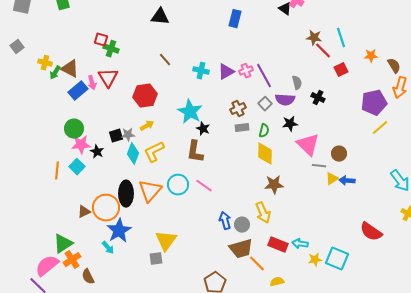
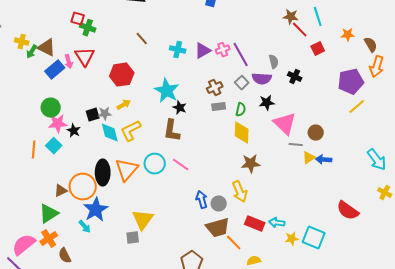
cyan diamond: (133, 154) -> (110, 133), turned -35
green triangle: (63, 244) -> (49, 214), moved

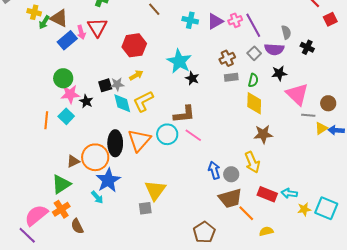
brown L-shape: (172, 131) -> (184, 114), moved, turned -105

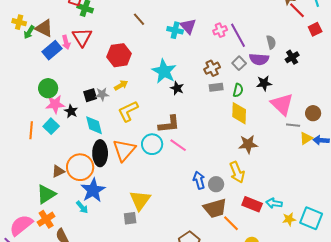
purple triangle: (215, 21) -> (188, 26), moved, turned -42
black cross: (307, 47) -> (292, 57), turned 32
cyan diamond: (122, 103) -> (94, 125), moved

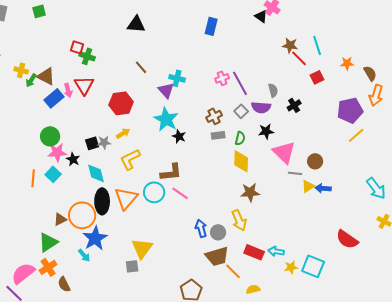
purple triangle: (188, 26) -> (166, 90), moved

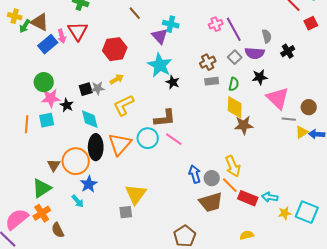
cyan square: (53, 174) -> (47, 120), turned 35
brown star: (250, 192) -> (244, 125), moved
brown triangle: (60, 219) -> (54, 165), turned -32
blue star: (95, 238) -> (89, 184), size x0.7
orange line: (233, 271) -> (230, 185), moved

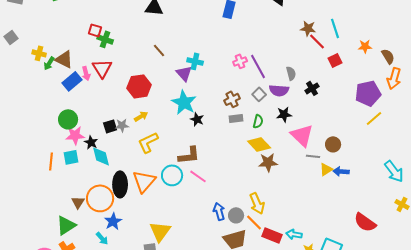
yellow diamond: (235, 107) -> (259, 144), turned -45
cyan diamond: (90, 119) -> (101, 156), moved

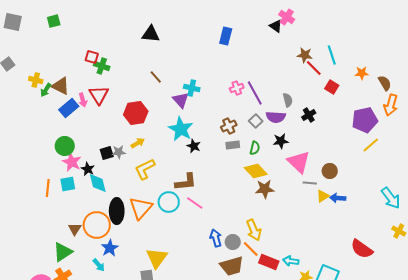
red square: (335, 60) -> (332, 87), turned -32
pink star: (75, 135) -> (72, 162), turned 30

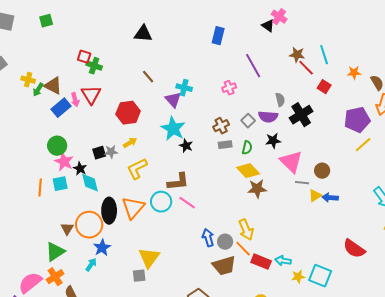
purple line: (255, 93) -> (253, 66), moved
black cross: (309, 115) -> (301, 115), size x1.6
cyan arrow: (99, 265) -> (91, 265), turned -104

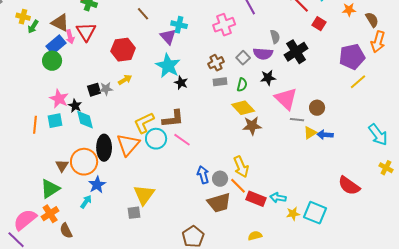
brown triangle: (53, 86) -> (60, 23), moved
pink cross: (229, 88) -> (224, 25), size x1.5
green circle: (57, 146) -> (52, 61), moved
yellow L-shape: (137, 169) -> (144, 123), moved

